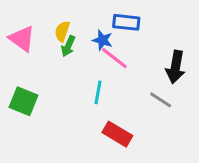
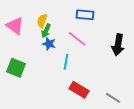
blue star: (102, 40) -> (49, 44), moved
gray line: (161, 100) -> (113, 98), moved

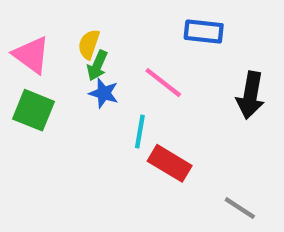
blue rectangle: (85, 15) -> (204, 31), moved
green square: (16, 68) -> (34, 110), moved
red rectangle: (79, 90) -> (170, 163), moved

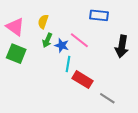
green arrow: (97, 66) -> (47, 40), moved
blue star: (104, 93) -> (62, 45), moved
gray line: (240, 208) -> (107, 98), moved

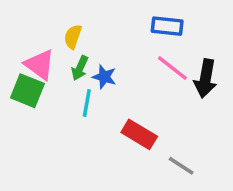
pink triangle: (15, 27) -> (40, 65), moved
pink line: (79, 40) -> (172, 68), moved
cyan line: (68, 64) -> (87, 103), moved

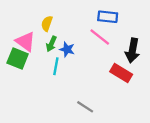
pink line: (172, 68) -> (100, 37), moved
red rectangle: (139, 134) -> (121, 73), moved
gray line: (181, 166) -> (85, 107), moved

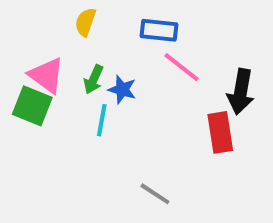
blue rectangle: (108, 17) -> (159, 30), moved
yellow semicircle: (47, 24) -> (85, 22), moved
red rectangle: (121, 73) -> (220, 132), turned 50

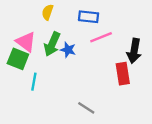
pink line: (181, 67) -> (101, 37), turned -60
green arrow: (94, 79) -> (52, 44), size x1.5
cyan line: (102, 120) -> (34, 82), moved

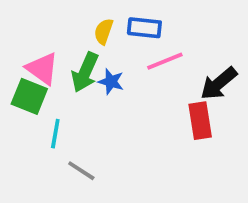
yellow semicircle: (48, 12) -> (104, 31), moved
black arrow: (134, 51) -> (219, 83), turned 40
gray line: (86, 108) -> (81, 171), moved

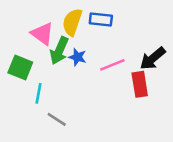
yellow semicircle: (104, 31) -> (72, 22), size x1.5
pink line: (165, 61) -> (112, 65), moved
pink triangle: (42, 69) -> (42, 34), moved

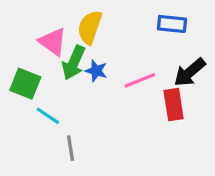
blue rectangle: (101, 19) -> (172, 24), moved
cyan line: (38, 93) -> (48, 116), turned -66
gray line: (57, 119) -> (70, 148), turned 48

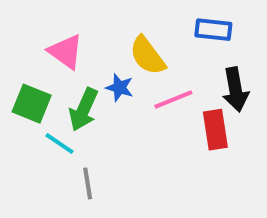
yellow semicircle: (90, 27) -> (147, 56), moved, turned -56
green arrow: (74, 63) -> (84, 110), moved
black arrow: (190, 72) -> (235, 90), turned -60

